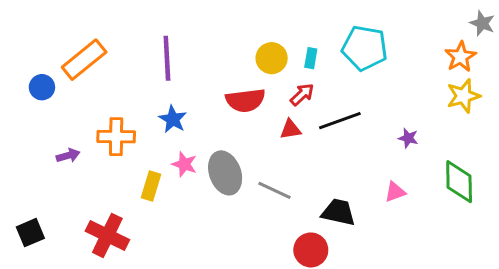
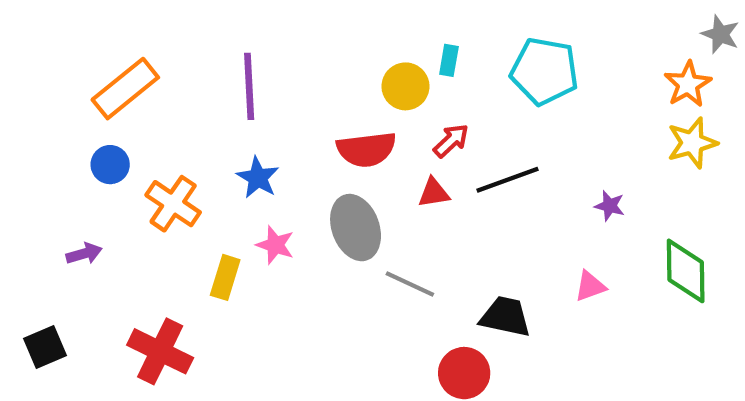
cyan rectangle: (311, 58) -> (449, 60), moved
blue circle: (42, 87) -> (110, 165), moved
orange cross: (116, 137) -> (173, 204), turned 33
purple arrow: (68, 155) -> (84, 254), moved
gray ellipse: (225, 173) -> (356, 228), moved

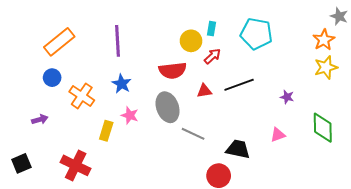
red arrow: (451, 141) -> (212, 56), moved

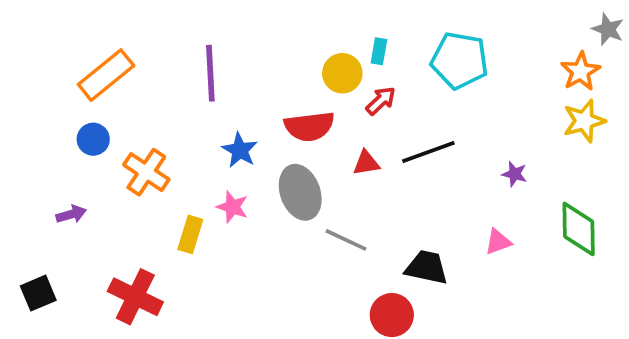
blue star: (122, 84) -> (240, 150), moved

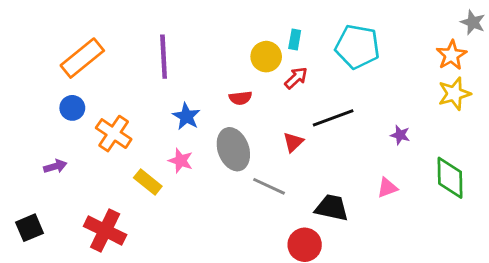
red semicircle: (309, 126) -> (240, 98), size x0.6
red triangle: (366, 163) -> (293, 142), moved, turned -35
yellow rectangle: (190, 234) -> (148, 182), turned -68

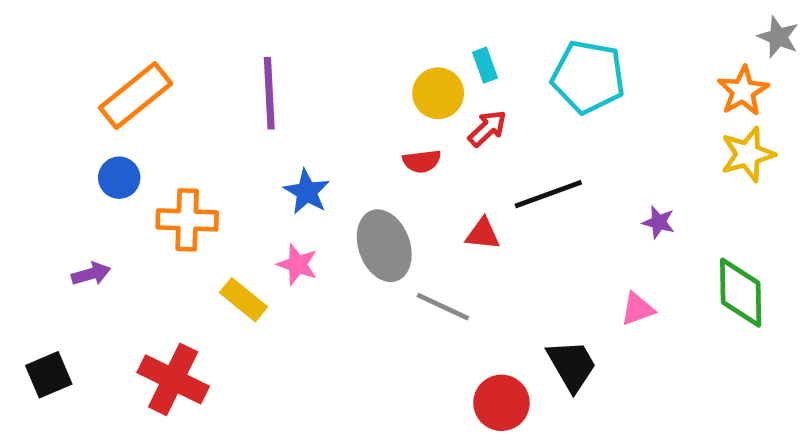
cyan rectangle: (295, 39) -> (485, 65), turned -30
red semicircle: (240, 98) -> (422, 161), moved
orange cross: (114, 134) -> (187, 220), turned -32
red triangle: (293, 142) -> (483, 234), turned 50
black trapezoid: (332, 208) -> (572, 365), moved, turned 48

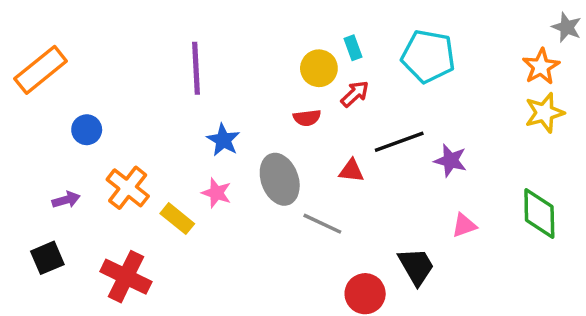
orange rectangle: (136, 96) -> (41, 70), moved
orange cross: (187, 220) -> (128, 188), moved, turned 36
purple star: (659, 222) -> (450, 160), moved, size x1.4
black square: (49, 375) -> (47, 258), moved

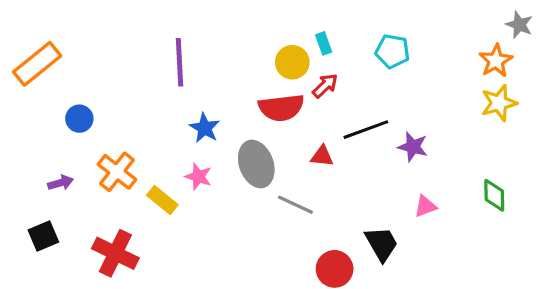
cyan pentagon: (428, 56) -> (392, 51), size x0.7
red semicircle: (307, 118) -> (281, 108), size x1.8
green diamond: (539, 213) -> (494, 195), size x0.7

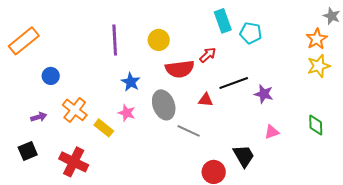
cyan rectangle: (324, 43) -> (223, 21), moved, size x1.6
yellow circle: (292, 62) -> (159, 40), moved

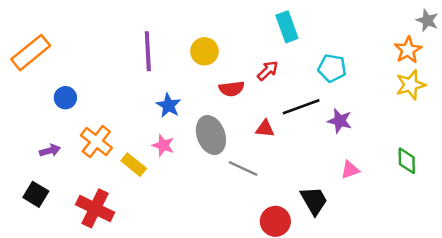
cyan pentagon: (251, 33) -> (332, 68), moved
red semicircle: (180, 69) -> (232, 89), size x0.7
black square: (28, 151) -> (36, 194), turned -36

